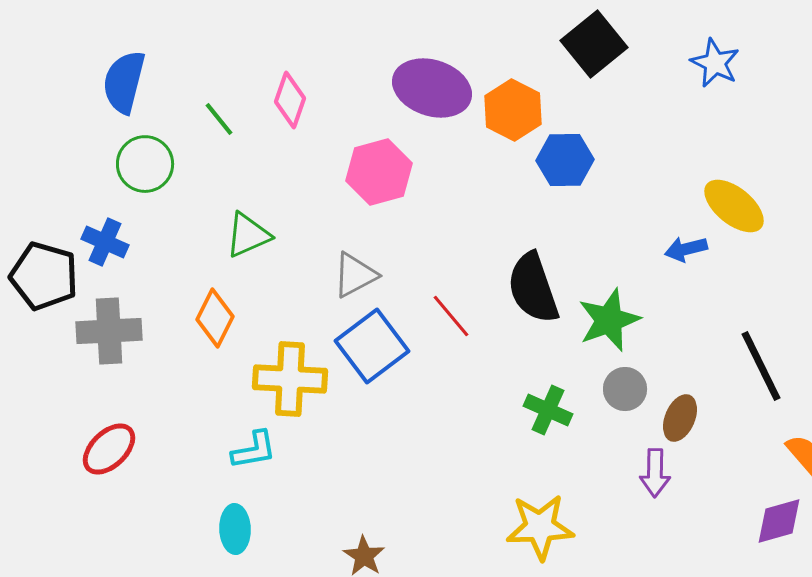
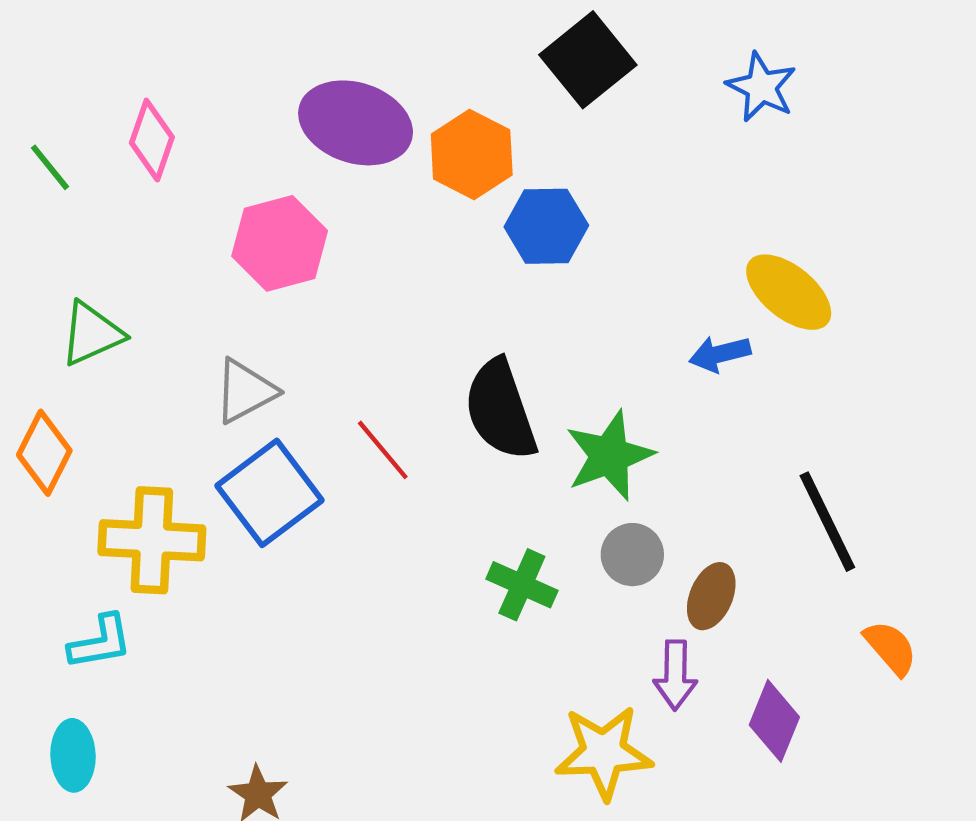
purple diamond: (779, 521) -> (774, 721), moved, turned -52
yellow star: (540, 527) -> (604, 752), moved

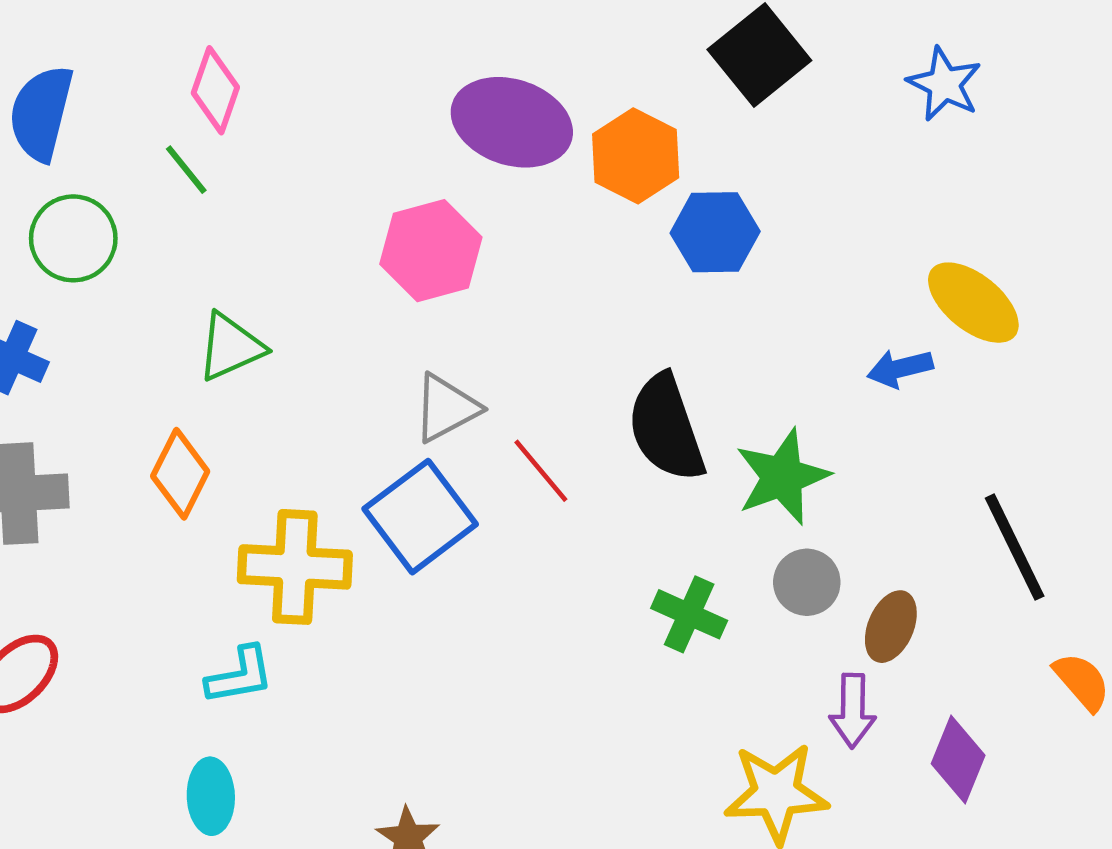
pink diamond: (152, 140) -> (215, 90), moved
gray triangle: (245, 391) -> (446, 408), moved

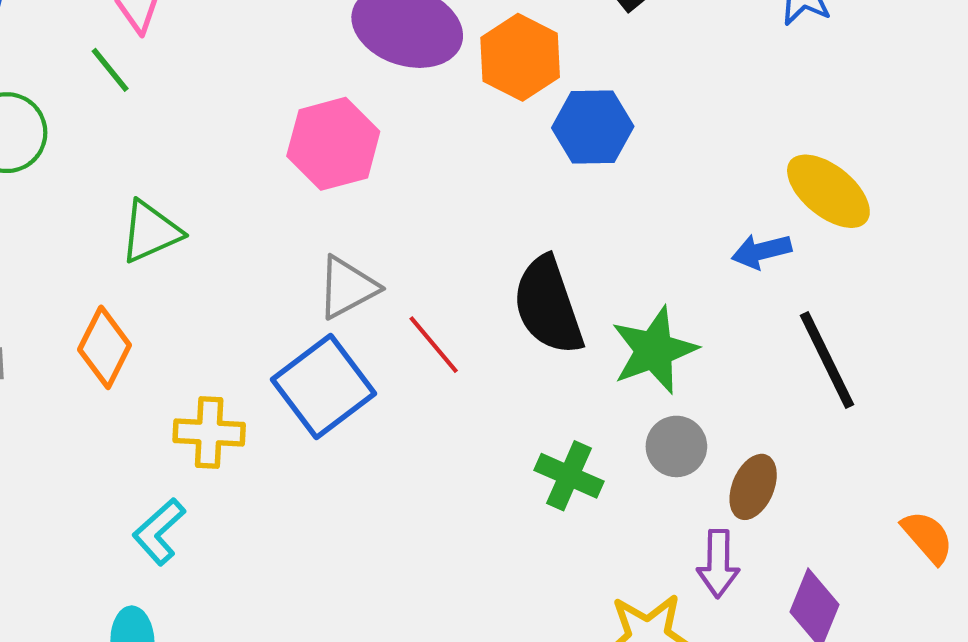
black line: (1015, 547) -> (827, 360), moved
yellow cross: (295, 567) -> (209, 433), size x0.7
cyan L-shape: (240, 675) -> (159, 532), turned 148

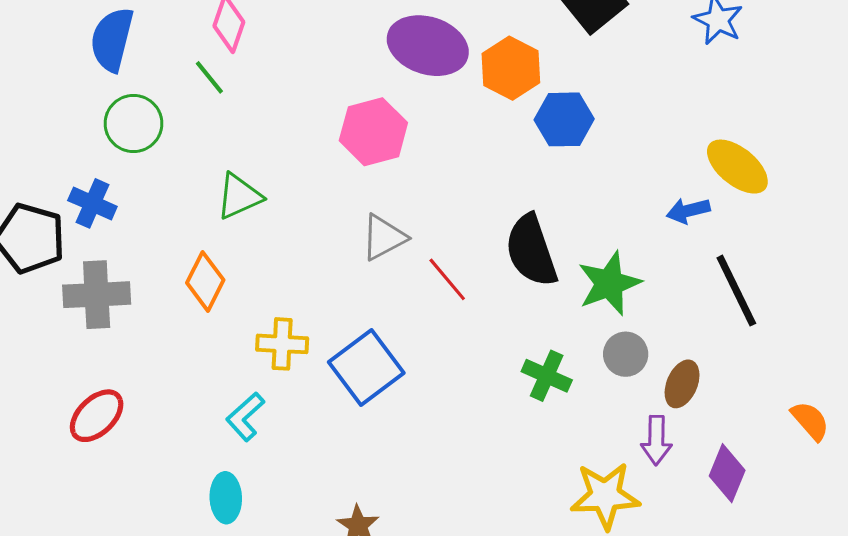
blue square: (324, 386) -> (366, 368), moved

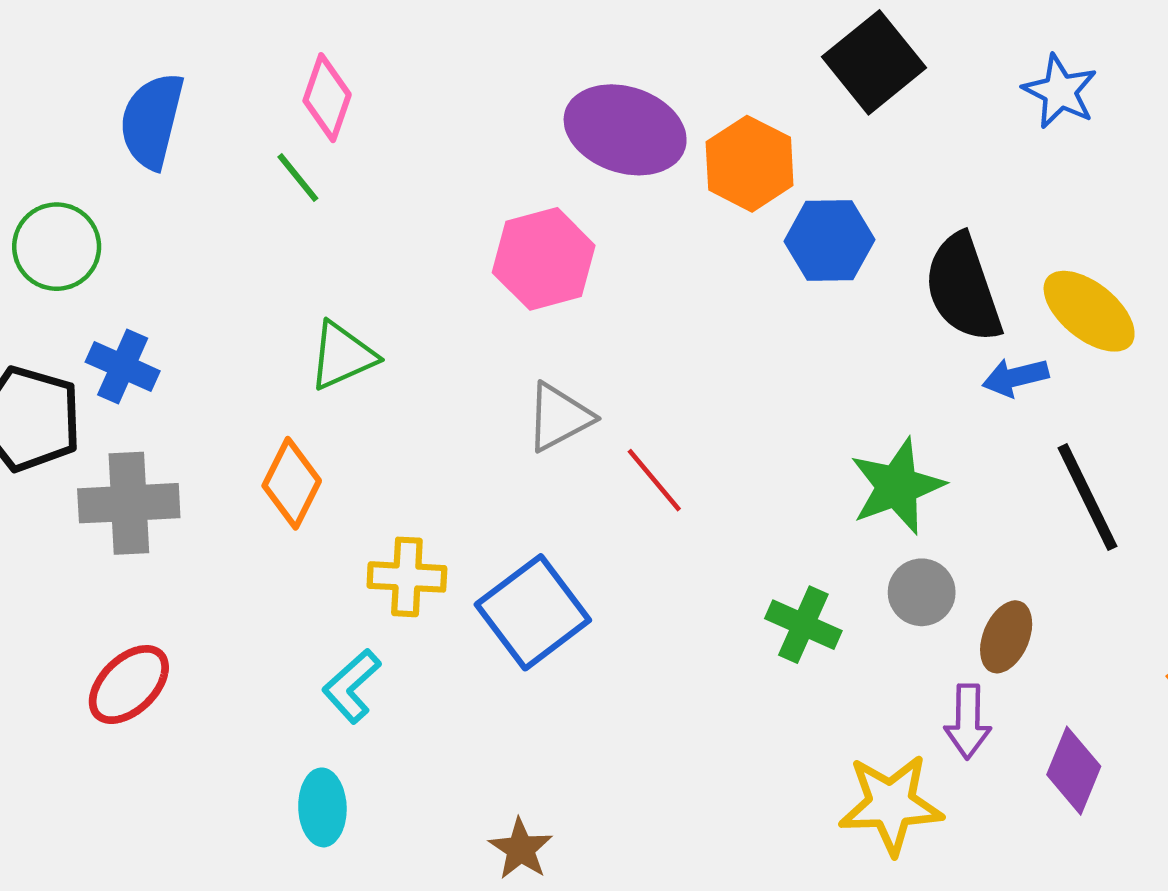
green circle: (133, 123) -> (57, 247), moved
black semicircle: (531, 251) -> (963, 288), moved

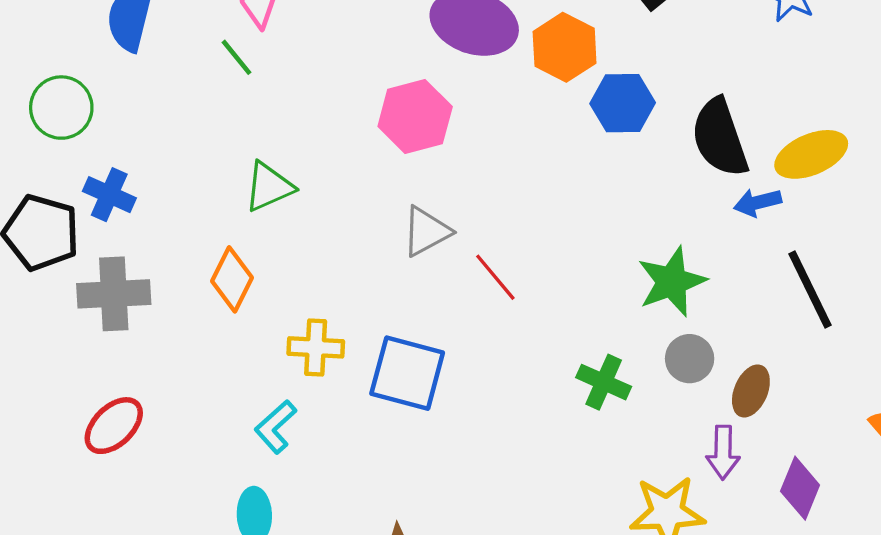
yellow ellipse: (1089, 311) -> (811, 154), turned -62
blue square: (533, 612) -> (407, 373), turned -38

